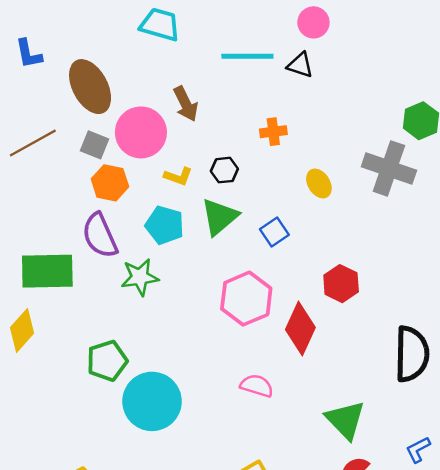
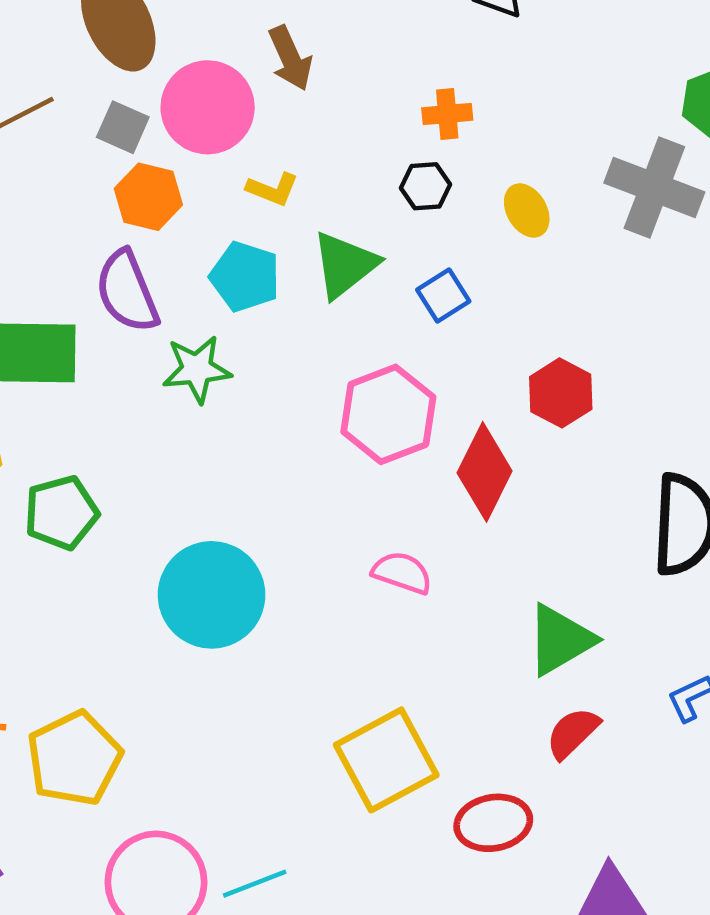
black hexagon: (224, 170) -> (425, 186), moved
green pentagon: (107, 361) -> (61, 513), moved
green triangle: (345, 420) -> (560, 640), turned 42

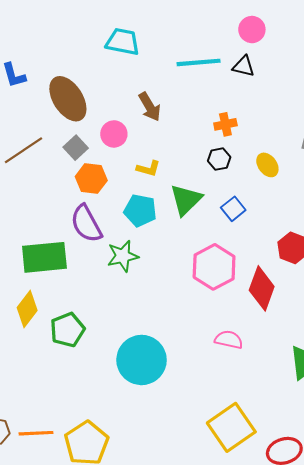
pink circle: (208, 107) -> (114, 134), size x0.6
gray square: (123, 127) -> (76, 148), turned 30

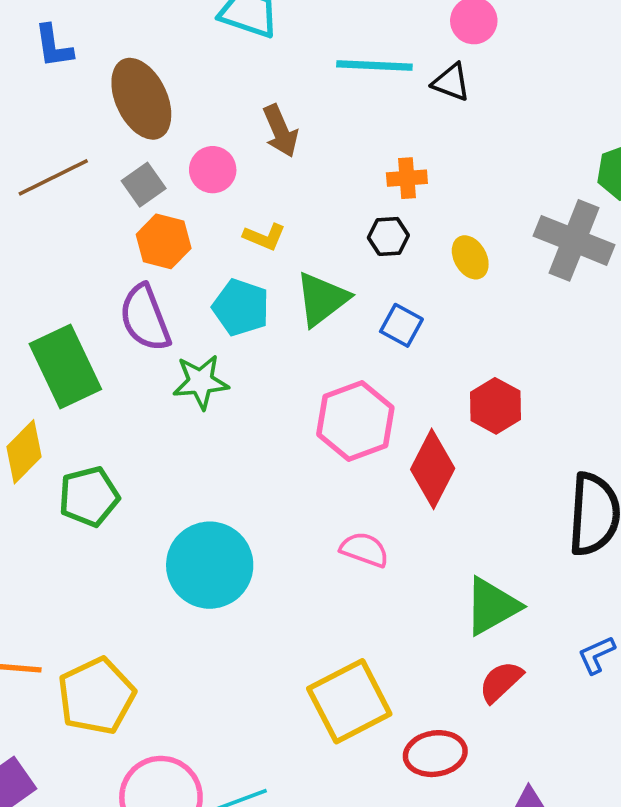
blue square: (233, 209) -> (401, 325), turned -30
green rectangle: (44, 257) -> (65, 367), turned 63

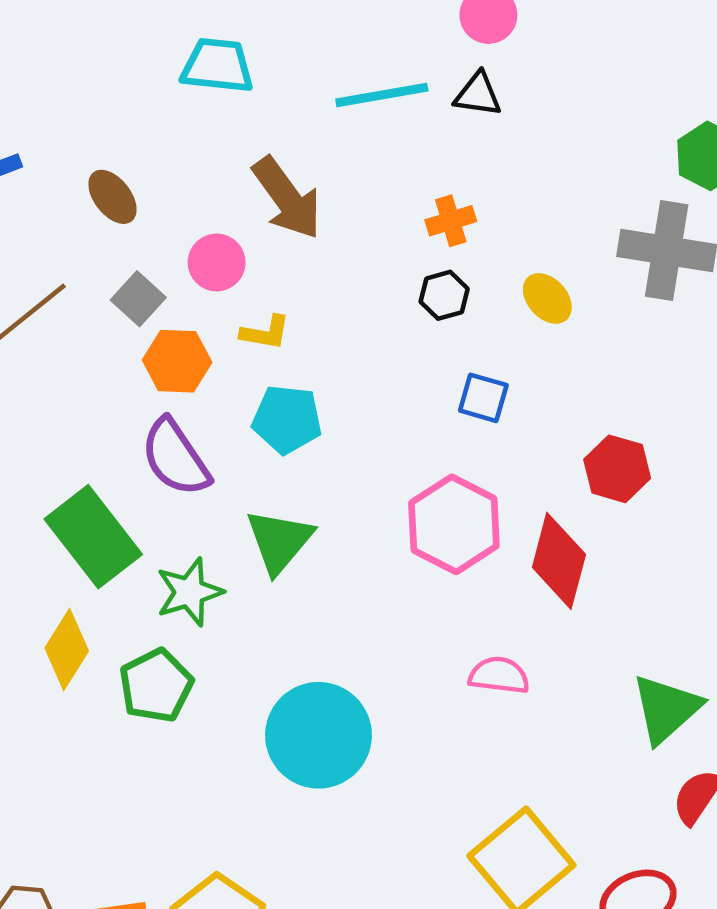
brown ellipse: (141, 99) -> (113, 197), size x0.6
brown arrow: (280, 131) -> (287, 198), size x1.4
yellow L-shape: (264, 237) -> (265, 333), moved
green triangle: (322, 299) -> (279, 541), moved
green star: (201, 382) -> (189, 592), moved

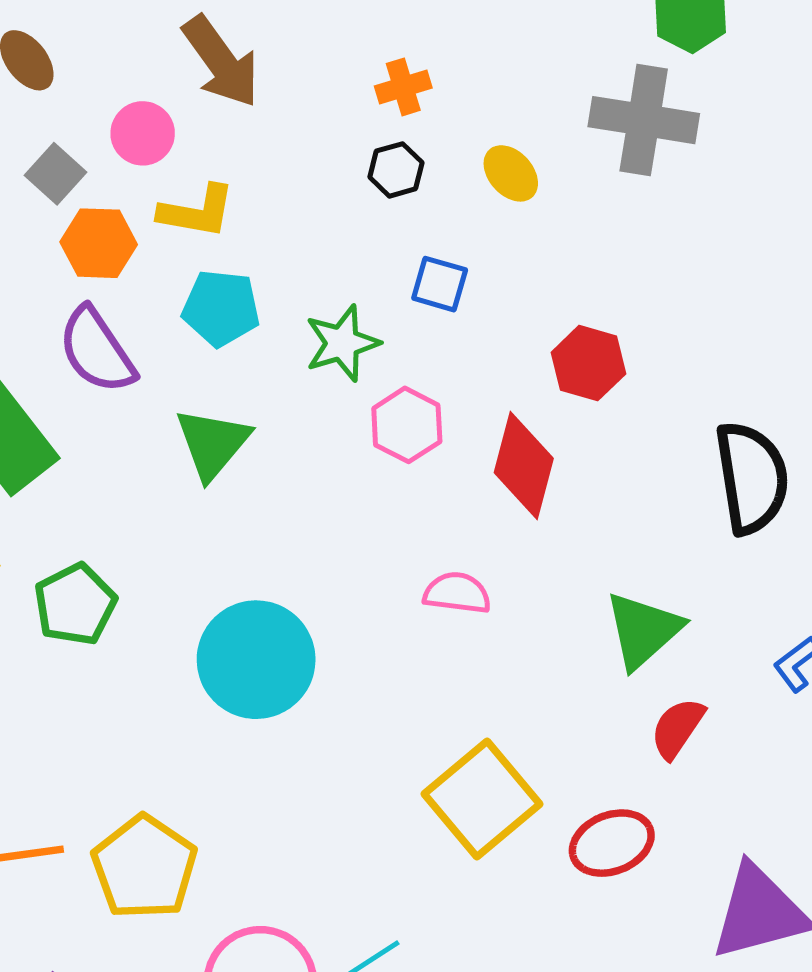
yellow L-shape: (265, 333) -> (197, 211), size x1.4
pink hexagon: (454, 524) -> (407, 425), size x0.7
green star: (189, 592) -> (342, 343), moved

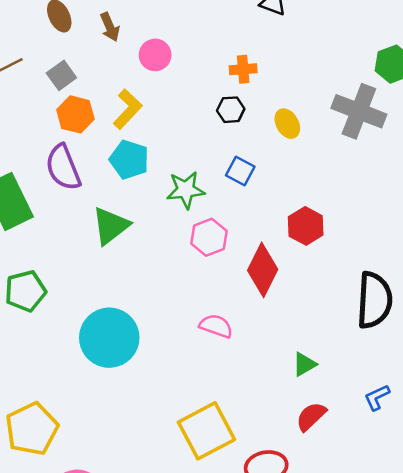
brown arrow: (221, 62) -> (110, 27), moved, size x0.6
pink circle: (143, 133) -> (155, 55), moved
yellow L-shape: (197, 211) -> (128, 109), turned -69
green triangle: (643, 630) -> (304, 364), size x0.6

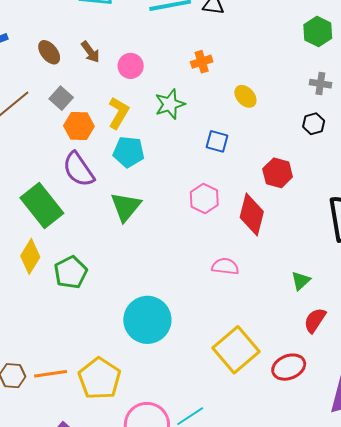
black hexagon: (231, 110) -> (314, 124), moved
gray cross: (359, 111) -> (320, 84), moved, size x0.5
green star: (186, 190) -> (170, 104), moved
cyan circle: (109, 338) -> (147, 320), moved

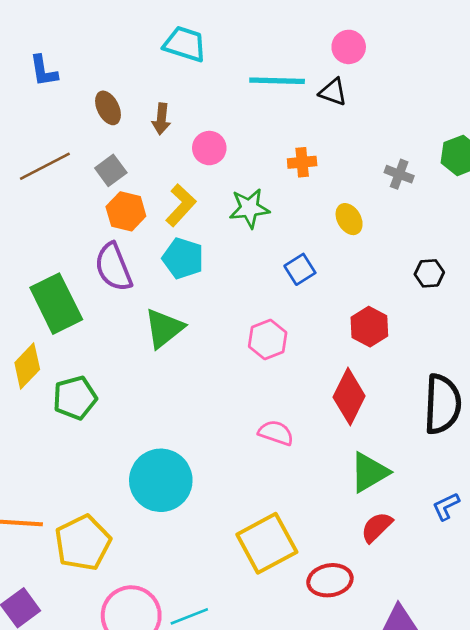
brown arrow: (90, 52) -> (161, 119), turned 30
gray cross: (320, 84) -> (399, 174), moved
blue square: (217, 141) -> (300, 269), turned 30
red diamond: (252, 215) -> (349, 396), moved
green triangle: (301, 281) -> (369, 472), size x1.6

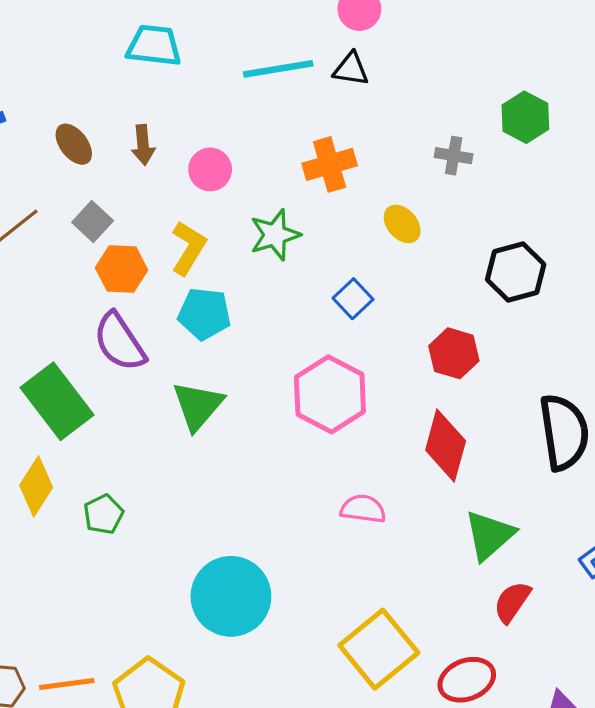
orange cross: (302, 162) -> (330, 164), size x1.4
black hexagon: (429, 273) -> (516, 272), size x1.6
pink hexagon: (268, 339) -> (330, 394), size x1.5
green pentagon: (75, 398) -> (103, 514), size x0.7

